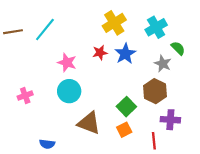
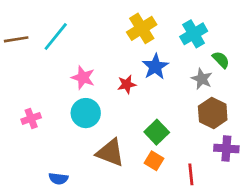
red star: (100, 53) -> (127, 84), moved
brown hexagon: (155, 91) -> (213, 113), moved
purple cross: (170, 120) -> (226, 149), moved
orange square: (124, 130) -> (154, 161), turned -32

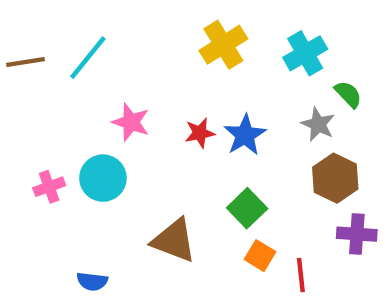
blue star: (155, 67) -> (245, 135), moved
cyan circle: (86, 113) -> (103, 178), moved
orange square: (154, 161) -> (260, 256), moved

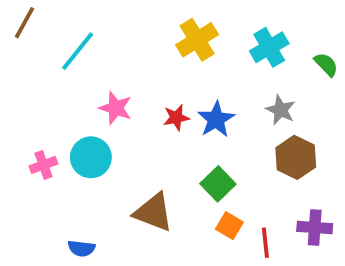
brown line: (25, 62) -> (25, 23), moved, turned -52
green semicircle: (348, 94) -> (326, 64), moved
purple cross: (357, 234) -> (315, 228), moved

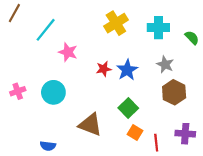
cyan cross: (269, 47) -> (158, 28), turned 30
pink star: (116, 108) -> (68, 52), moved
pink cross: (43, 165) -> (18, 91), moved

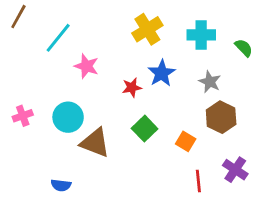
blue star: (127, 70) -> (162, 73), moved
green square: (128, 108) -> (145, 129), moved
brown triangle: (90, 125) -> (95, 143), moved
orange square: (135, 133) -> (186, 141), moved
purple cross: (185, 134) -> (235, 170), turned 30

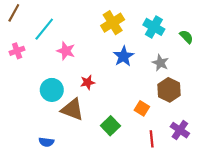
cyan cross: (201, 35) -> (154, 27), turned 30
red star: (132, 87) -> (88, 82), moved
pink cross: (23, 116) -> (17, 51), moved
green square: (145, 129) -> (110, 126), moved

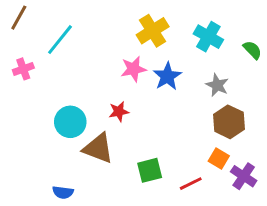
pink star: (66, 51) -> (133, 69), moved, turned -30
orange square: (142, 108) -> (219, 159), moved
green square: (110, 126) -> (150, 170), turned 30
red line: (152, 139) -> (191, 184), moved, turned 70

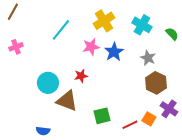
cyan line: (60, 40) -> (61, 30), moved
orange square: (219, 159) -> (149, 119), moved
purple cross: (244, 176) -> (169, 109), moved

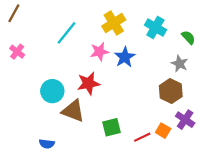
pink cross: (16, 47) -> (17, 52), turned -32
gray star: (148, 58) -> (180, 64), moved
red star: (81, 76) -> (88, 83), size x1.5

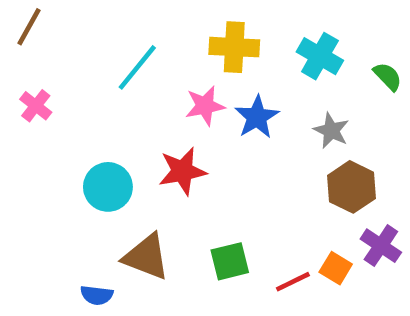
yellow cross: (114, 23) -> (234, 47), turned 35
gray star: (180, 64) -> (331, 131), moved
brown triangle: (73, 111) -> (146, 257), moved

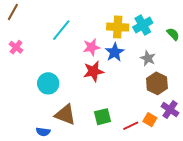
yellow cross: (234, 47) -> (118, 27), moved
cyan cross: (320, 56) -> (143, 25), turned 30
red star: (182, 171) -> (93, 71), moved

